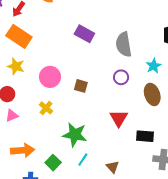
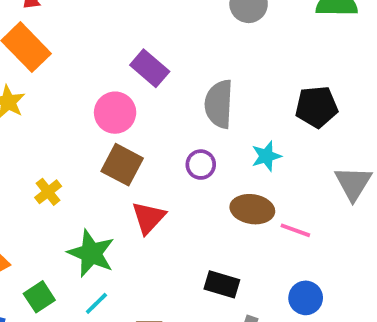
pink circle: (50, 77) -> (115, 113), moved
brown square: (81, 86) -> (122, 165), size x1.5
brown ellipse: (152, 94) -> (252, 209), turned -75
red triangle: (119, 118) -> (148, 218), moved

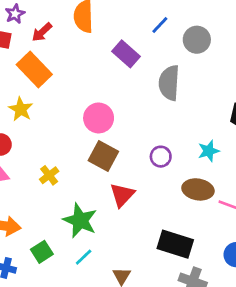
purple rectangle: (150, 68) -> (126, 54), moved
gray semicircle: (219, 104) -> (169, 83), moved
black rectangle: (222, 284) -> (175, 244), size x1.4

